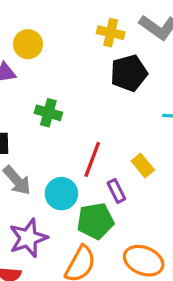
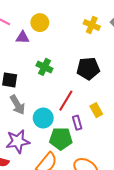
black pentagon: (129, 73) -> (88, 68), moved

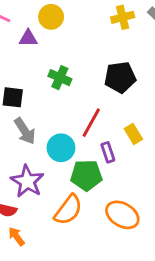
yellow cross: (92, 25) -> (123, 17), turned -35
purple star: (18, 141) -> (27, 181), turned -30

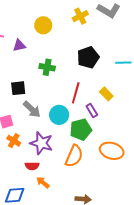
yellow circle: (51, 17) -> (43, 25), moved

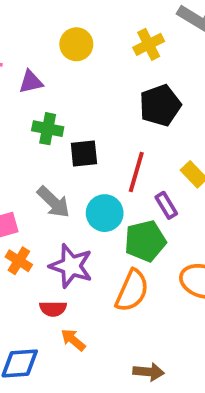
yellow cross: (80, 16) -> (149, 44), moved
green cross: (47, 67) -> (48, 129), moved
black square: (18, 88) -> (84, 153), moved

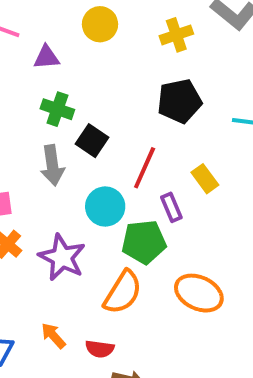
black square: (84, 153) -> (92, 141), turned 32
gray arrow: (53, 202) -> (52, 165), moved, turned 30
red semicircle: (53, 309) -> (100, 349), moved

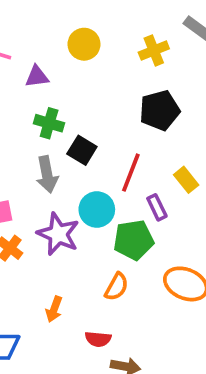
purple star: (62, 257) -> (58, 234), moved
orange semicircle: (123, 292) -> (117, 287), size x0.7
orange arrow: (53, 336) -> (54, 309), moved, turned -115

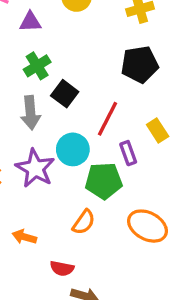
green cross: (49, 123) -> (37, 66), turned 36
orange arrow: (54, 309) -> (24, 237), turned 80

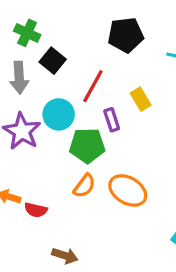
green cross: (37, 66) -> (27, 33), turned -35
orange semicircle: (84, 222) -> (84, 186), moved
red semicircle: (62, 268) -> (36, 210), moved

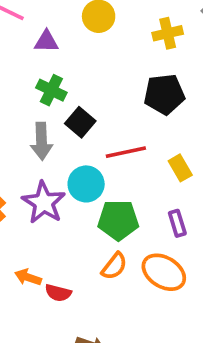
red line: (93, 86) -> (126, 152), turned 48
purple rectangle: (112, 120) -> (177, 223), moved

